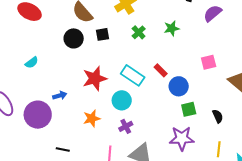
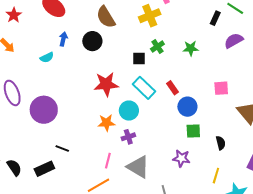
black square: (103, 34) -> (139, 58), moved
blue arrow: (60, 96) -> (63, 39), moved, turned -72
orange star: (92, 118) -> (106, 123), moved
purple star: (182, 138) -> (181, 158), size x0.7

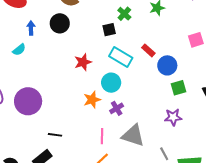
red star: (106, 84) -> (83, 62), size x0.7

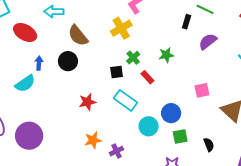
cyan semicircle: (19, 50) -> (25, 84), size x1.5
red rectangle: (148, 50) -> (147, 77), moved
cyan circle: (111, 83) -> (149, 126), moved

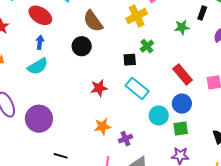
green star: (166, 55) -> (182, 27), moved
blue arrow: (39, 63) -> (40, 42), moved
red rectangle: (147, 77) -> (183, 74), moved, size x1.5
green square: (180, 137) -> (181, 129), moved

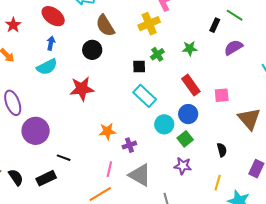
green star: (182, 27) -> (190, 48), moved
red star: (99, 88) -> (82, 89), moved, size x1.4
purple circle: (39, 119) -> (36, 131), moved
green square: (181, 129) -> (185, 139), turned -35

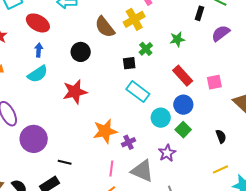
brown semicircle: (105, 26) -> (105, 27), moved
orange star: (107, 131) -> (105, 131), size x1.4
purple star: (183, 166) -> (167, 153), moved, turned -30
yellow line: (218, 183) -> (220, 169), turned 56

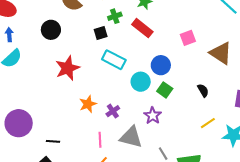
green cross: (146, 49) -> (115, 16), turned 32
red rectangle: (183, 76) -> (142, 28), moved
red star: (75, 92) -> (68, 68), moved
orange star: (105, 131) -> (88, 104), size x0.7

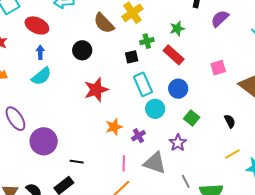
cyan rectangle: (114, 60) -> (143, 84), turned 35
blue circle: (161, 65) -> (178, 89), moved
cyan circle: (141, 82) -> (155, 109), moved

